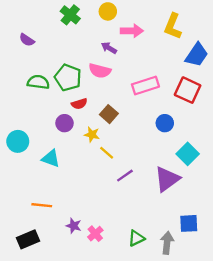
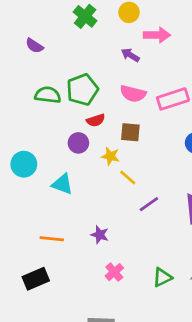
pink semicircle: (100, 71) -> (133, 94), moved
green pentagon: (68, 78) -> (82, 90), turned 30
brown square: (109, 114) -> (130, 132), turned -36
purple star: (74, 226) -> (100, 235), moved

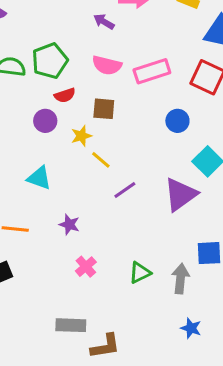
yellow star: (110, 156) -> (81, 136), turned -30
cyan triangle: (62, 184) -> (39, 178), moved

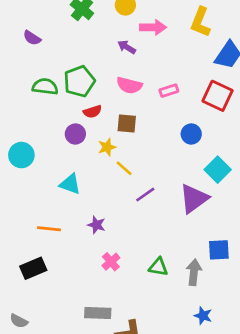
pink rectangle: (152, 71) -> (169, 91), size x0.6
green triangle: (140, 273) -> (158, 267), turned 36

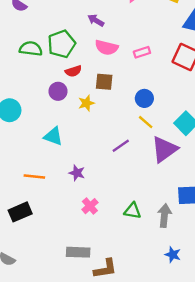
purple arrow: (127, 47) -> (96, 20), moved
blue circle: (191, 134) -> (144, 98), moved
yellow line: (124, 168) -> (146, 122), moved

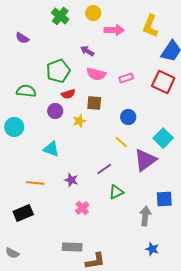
green semicircle: (31, 49) -> (26, 91), moved
yellow line: (146, 122) -> (121, 142), moved
purple line: (121, 146) -> (104, 169), moved
green triangle: (133, 211) -> (116, 192), moved, turned -35

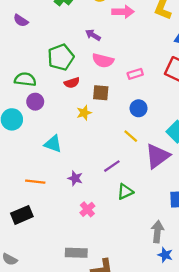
pink rectangle: (126, 78) -> (135, 74), moved
purple circle: (55, 111) -> (35, 102), moved
gray arrow: (145, 216) -> (157, 232), moved

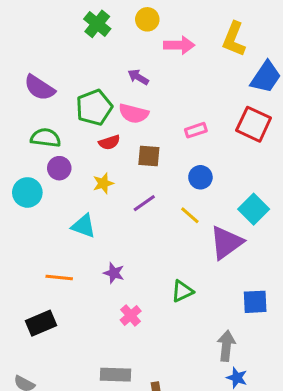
purple semicircle: (21, 21) -> (39, 88), moved, size x1.5
pink semicircle: (103, 61) -> (134, 114), moved
yellow star: (84, 113) -> (103, 183), moved
purple line: (112, 166) -> (144, 203), moved

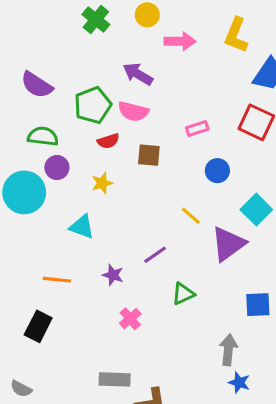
purple arrow: (138, 77) -> (138, 74), size x1.4
blue circle: (200, 177) -> (217, 171), moved
cyan circle: (27, 192) -> (24, 192), size x1.4
purple line: (144, 203) -> (155, 255), moved
black rectangle: (41, 323) -> (38, 326), turned -40

